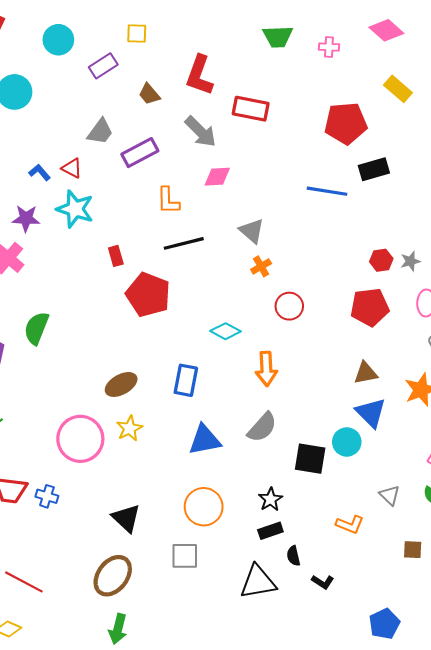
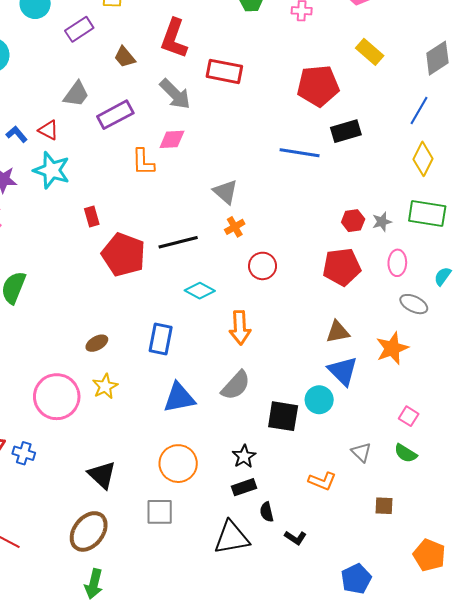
pink diamond: (217, 177) -> (172, 139), moved
black line: (184, 243) -> (178, 242), moved
brown ellipse: (121, 384) -> (97, 343), size x0.7

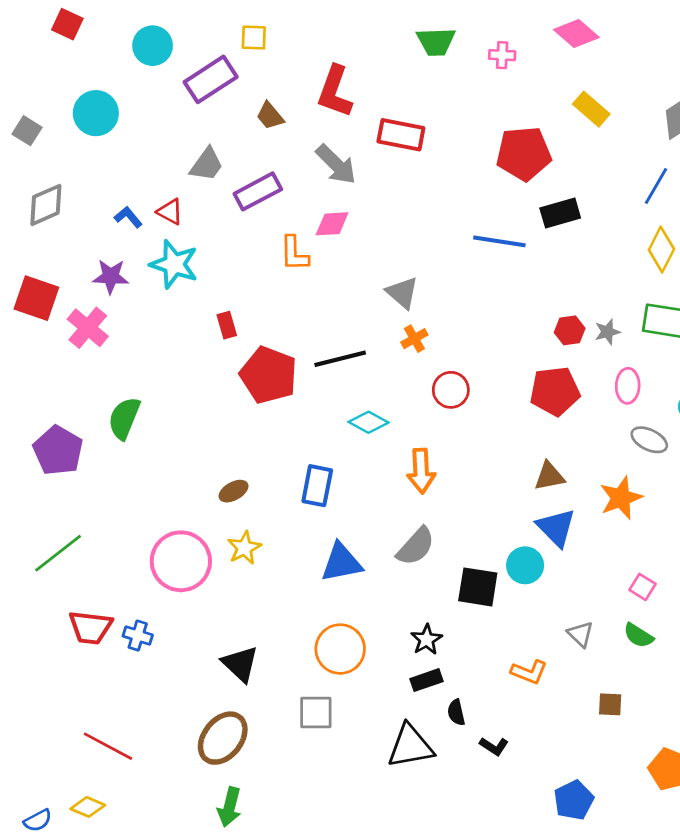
purple rectangle: (79, 29) -> (211, 79), size x1.4

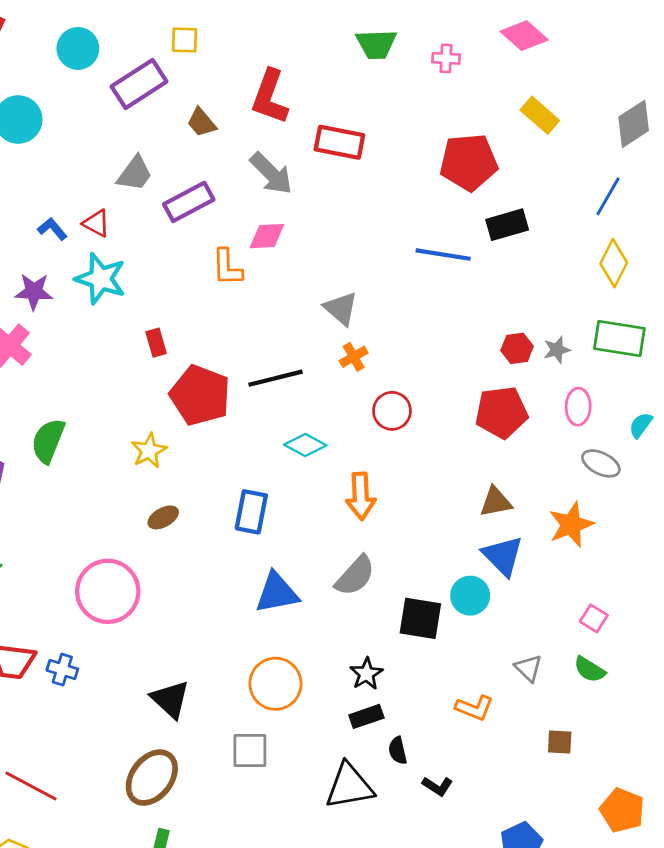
yellow star: (244, 548) -> (149, 451), moved

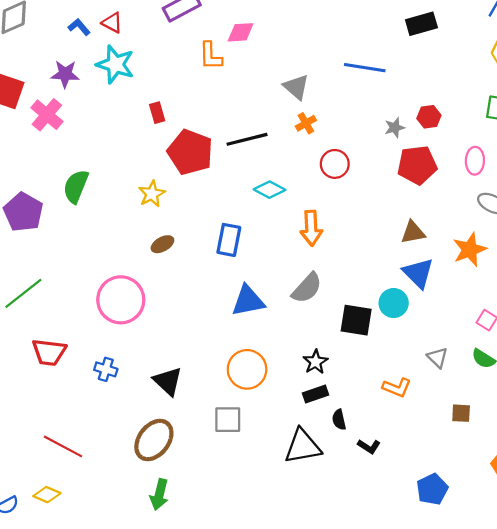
blue line: (443, 255) -> (365, 68), moved
gray star: (557, 350) -> (395, 128), moved
blue cross: (62, 670) -> (106, 369), moved

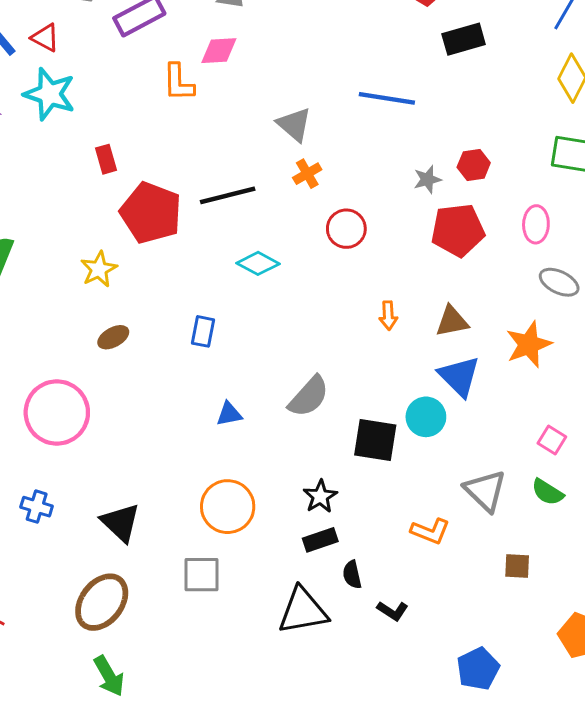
orange arrow: (311, 228) -> (388, 316), moved, size x0.6
blue rectangle: (229, 240) -> (203, 331), size x0.7
blue triangle: (248, 301) -> (229, 414), size x0.6
gray triangle: (437, 358) -> (485, 491), size x1.5
green arrow: (159, 495) -> (109, 676), turned -44

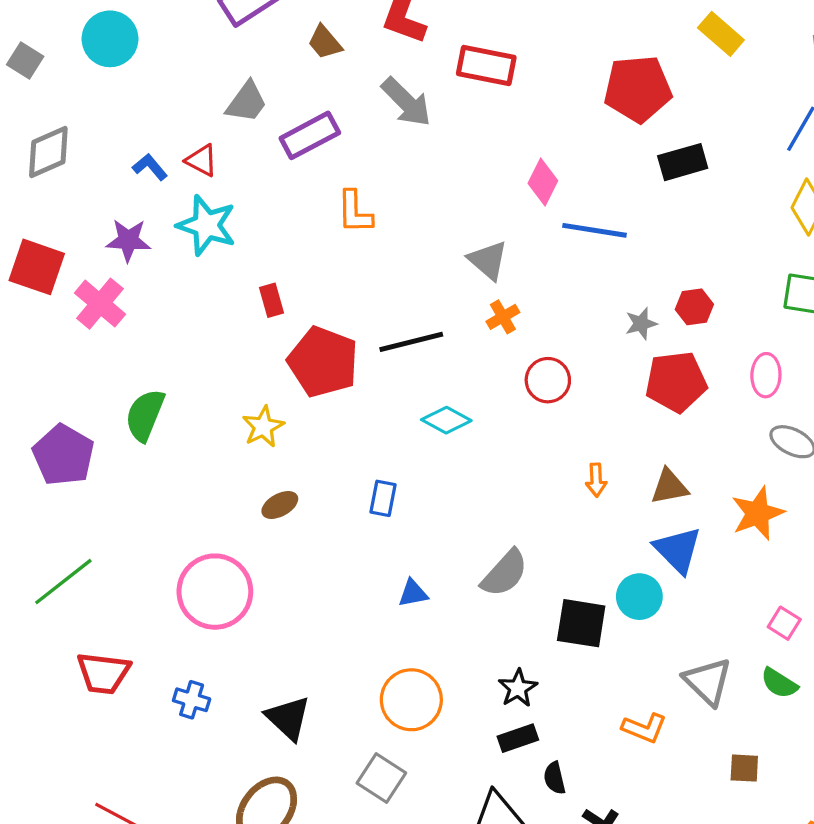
pink diamond: (219, 51) -> (543, 182), moved, turned -60
gray square: (202, 575) -> (381, 778), turned 33

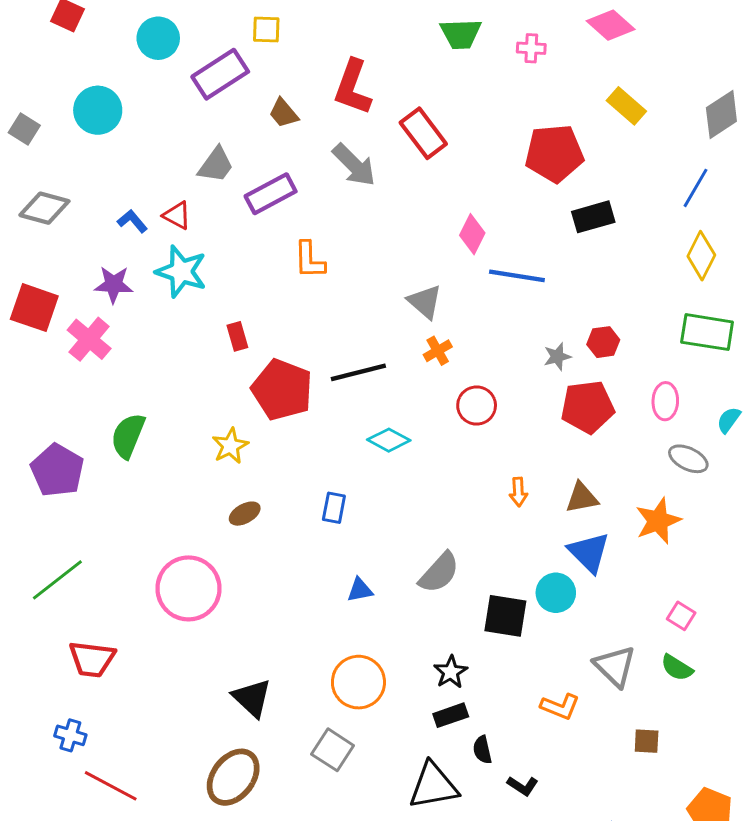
red rectangle: (486, 65) -> (423, 133), turned 42
gray diamond: (48, 152) -> (44, 208), turned 39
blue cross: (192, 700) -> (70, 735), moved

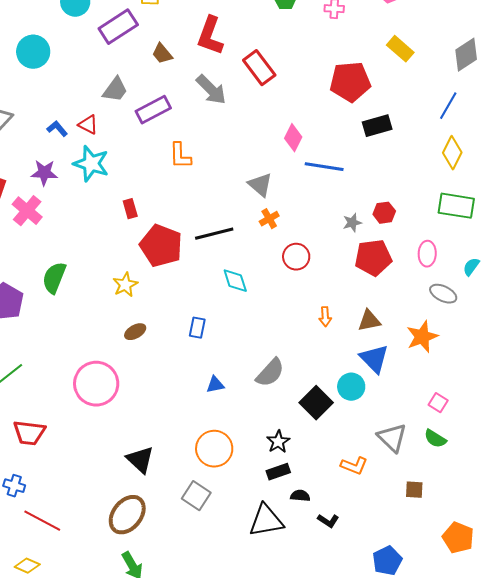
cyan diamond: (389, 440) -> (235, 281), turned 44
black square: (505, 616) -> (316, 403), turned 36
black semicircle: (482, 750) -> (300, 496), turned 108

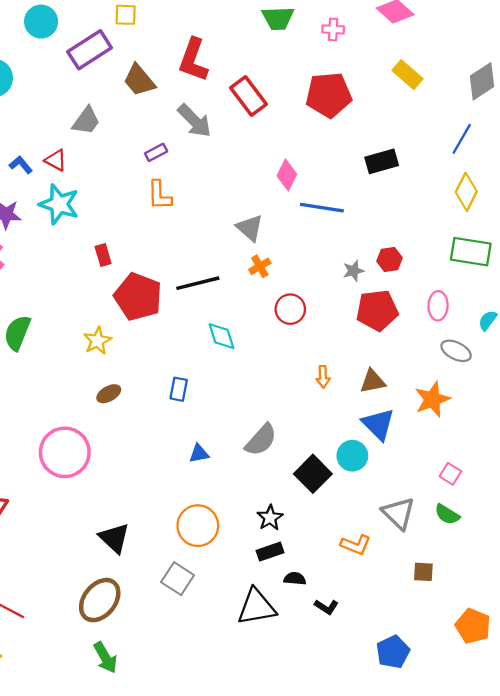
brown trapezoid: (162, 54) -> (139, 80), size x1.4
red pentagon: (350, 82) -> (329, 95), moved
purple rectangle: (153, 110) -> (156, 152), moved, size x0.6

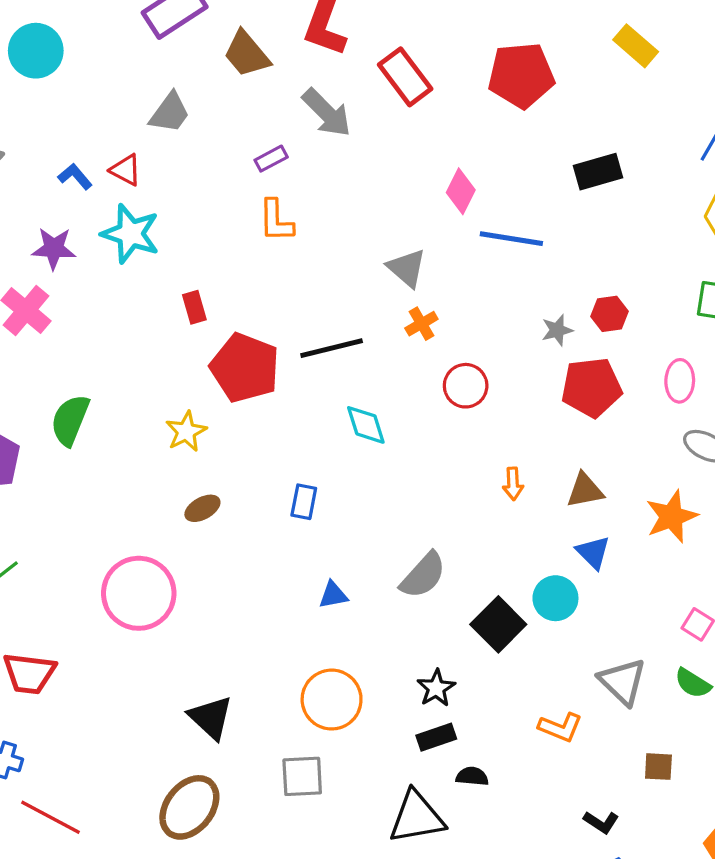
blue triangle: (378, 424) -> (593, 552), size x0.7
gray square: (178, 579) -> (302, 776), turned -36
black L-shape: (326, 607) -> (601, 822), moved

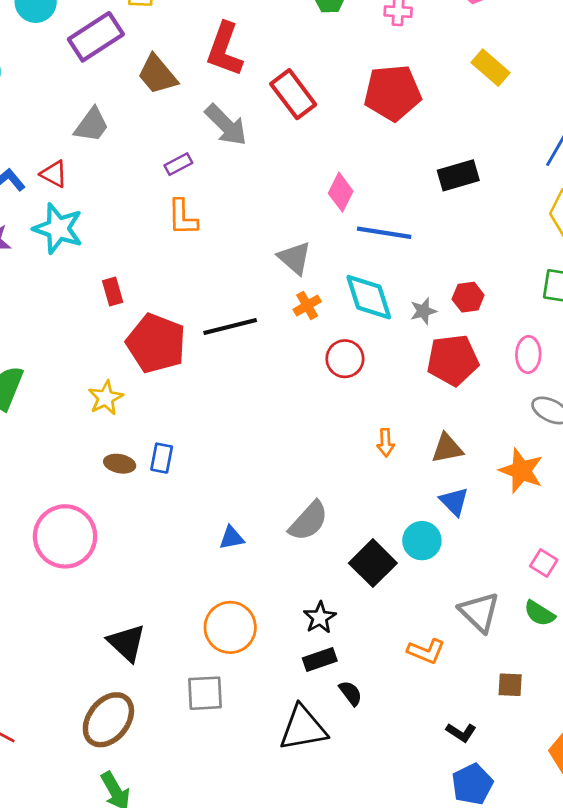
cyan diamond: (366, 425) -> (369, 297), moved, size x1.4
blue rectangle: (304, 502) -> (162, 458), moved
brown ellipse: (202, 508) -> (120, 464), turned 40
orange star: (672, 516) -> (521, 471), turned -30
black semicircle: (472, 776) -> (351, 693), turned 48

